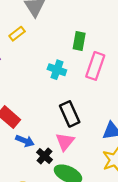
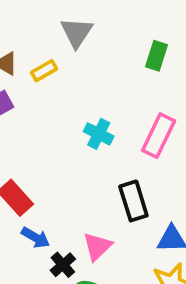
green rectangle: (79, 41) -> (157, 56), moved
black rectangle: (70, 114) -> (133, 201), moved

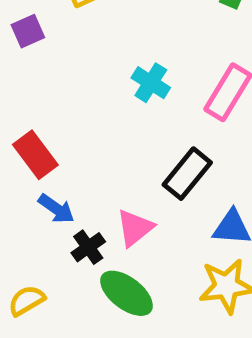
black rectangle: (133, 201) -> (187, 174), turned 51

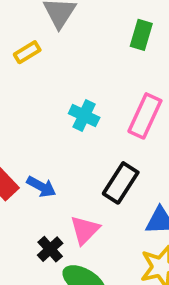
blue arrow: (56, 209) -> (41, 187), moved

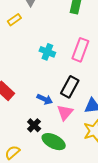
blue arrow: (41, 187) -> (45, 99), moved
pink triangle: (85, 230) -> (65, 112), moved

